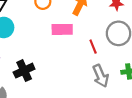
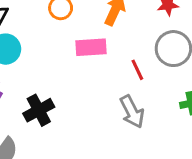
gray arrow: (101, 76) -> (132, 112), moved

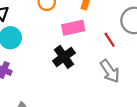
black cross: (39, 110) -> (64, 57), moved

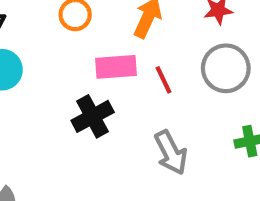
red line: (110, 40) -> (163, 80), moved

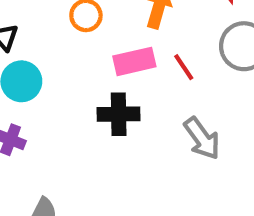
black cross: (93, 116) -> (119, 114), turned 36

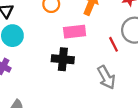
red line: (184, 67) -> (113, 44), moved

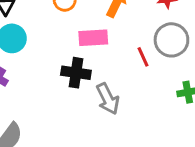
gray arrow: (106, 77) -> (108, 99), moved

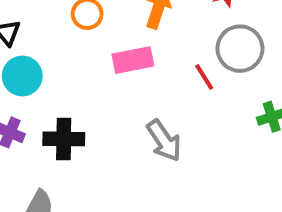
black cross: (76, 73) -> (64, 139), moved

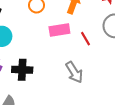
red line: (204, 77) -> (85, 39), moved

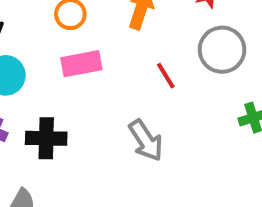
pink rectangle: (59, 30) -> (81, 64), moved

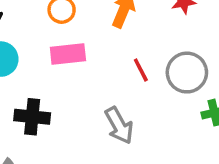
gray circle: (222, 50) -> (187, 73), moved

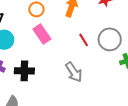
pink rectangle: (68, 54) -> (42, 34), turned 66

